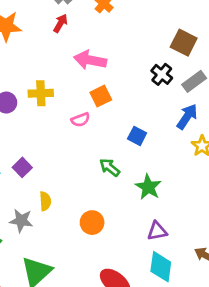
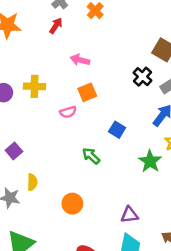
pink arrow: (90, 60) -> (80, 60), size x0.7
green star: (148, 187) -> (150, 161), moved

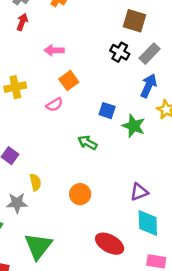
green star: (150, 161) -> (134, 126), moved

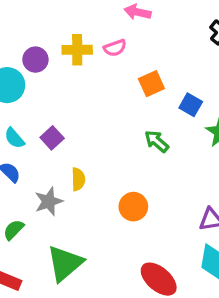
orange square: (69, 81) -> (151, 84), moved
pink semicircle: (54, 105) -> (115, 48), moved
gray star: (17, 203) -> (49, 201), turned -30

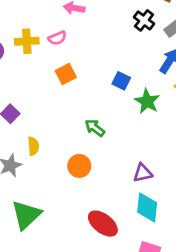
orange square: (151, 84) -> (66, 74), moved
green arrow: (157, 141) -> (95, 128), moved

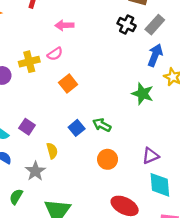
blue square: (121, 81) -> (77, 128), moved, turned 35
orange circle: (79, 166) -> (108, 159), moved

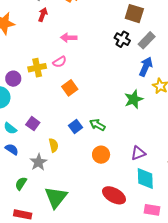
green star: (143, 94) -> (134, 99), turned 30

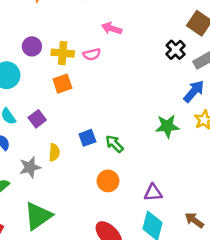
purple circle: (13, 79) -> (32, 46), moved
orange square: (70, 88) -> (62, 84), moved

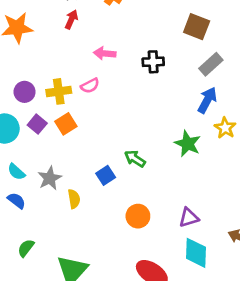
black cross: (176, 50) -> (153, 62), moved, turned -36
purple square: (37, 119) -> (37, 124), moved
green star: (167, 126) -> (188, 144), turned -30
green arrow: (114, 144) -> (135, 159), moved
gray star: (30, 167) -> (50, 178), moved

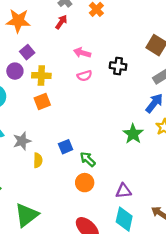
pink semicircle: (90, 86) -> (84, 76), moved
purple square: (37, 124) -> (27, 52), moved
green arrow: (135, 159) -> (88, 159), moved

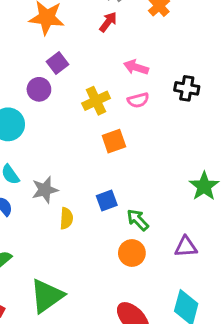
yellow cross: (41, 76) -> (96, 101), moved, turned -30
orange square: (42, 102) -> (114, 141), moved
purple triangle: (123, 191) -> (186, 247), moved

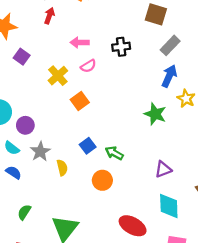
purple circle: (39, 89) -> (25, 125), moved
purple triangle: (186, 247) -> (163, 169), moved
orange circle: (132, 253) -> (102, 180), moved

